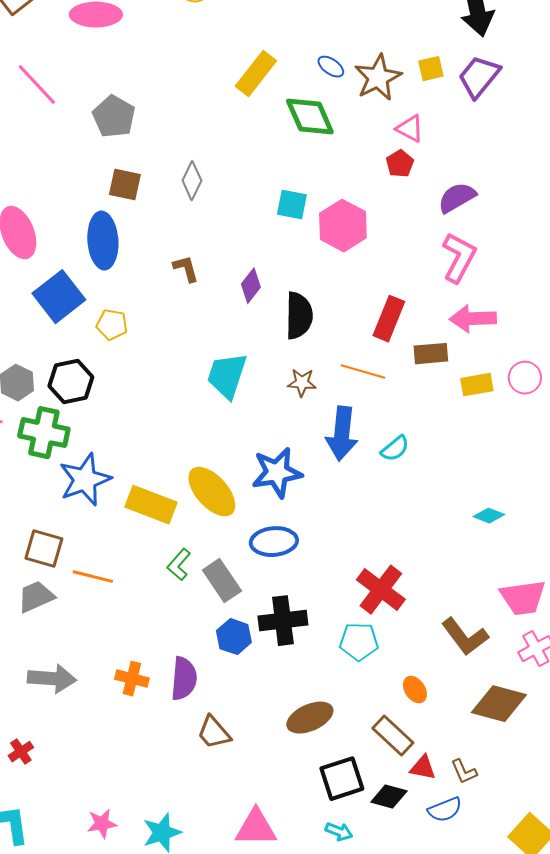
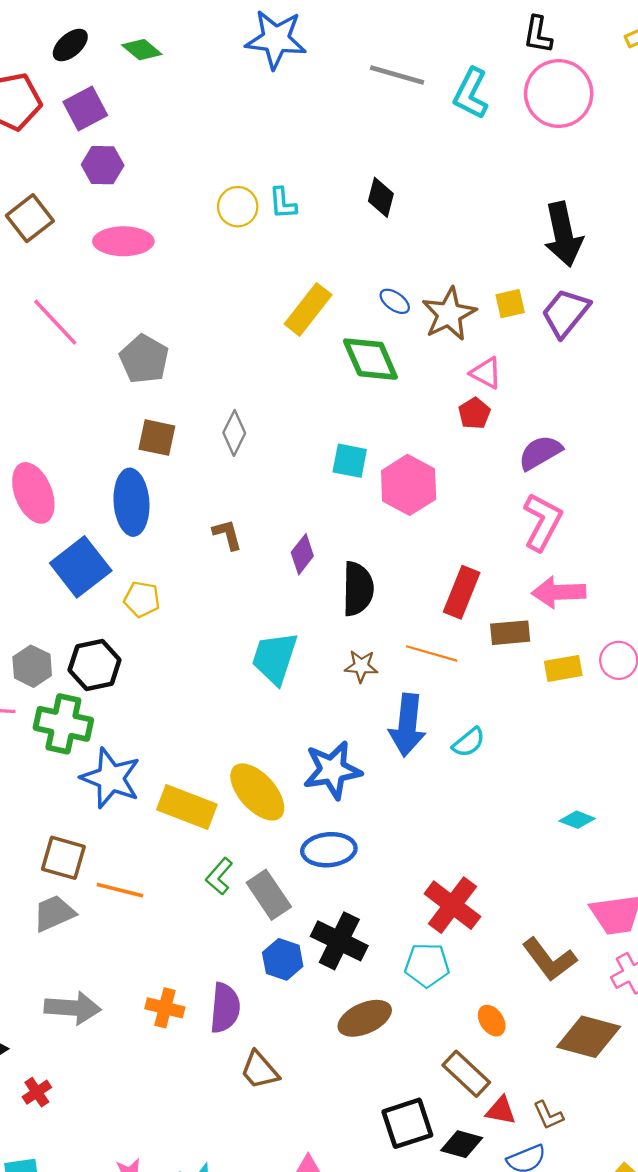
blue star: (85, 480) -> (111, 778), turned -30
black cross: (283, 621) -> (339, 941), turned 33
brown ellipse: (310, 718) -> (365, 1018), moved

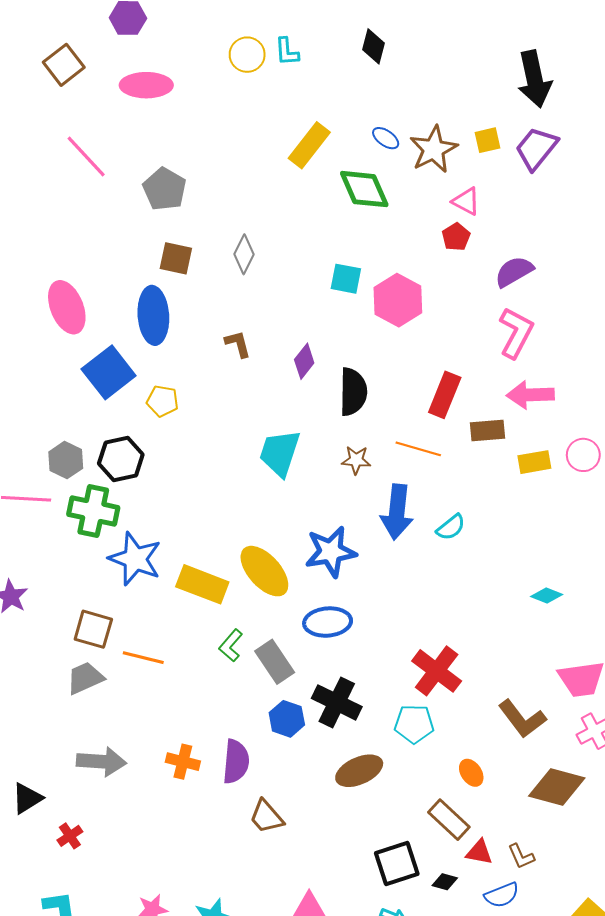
black diamond: (462, 1144) -> (445, 882), size x0.7

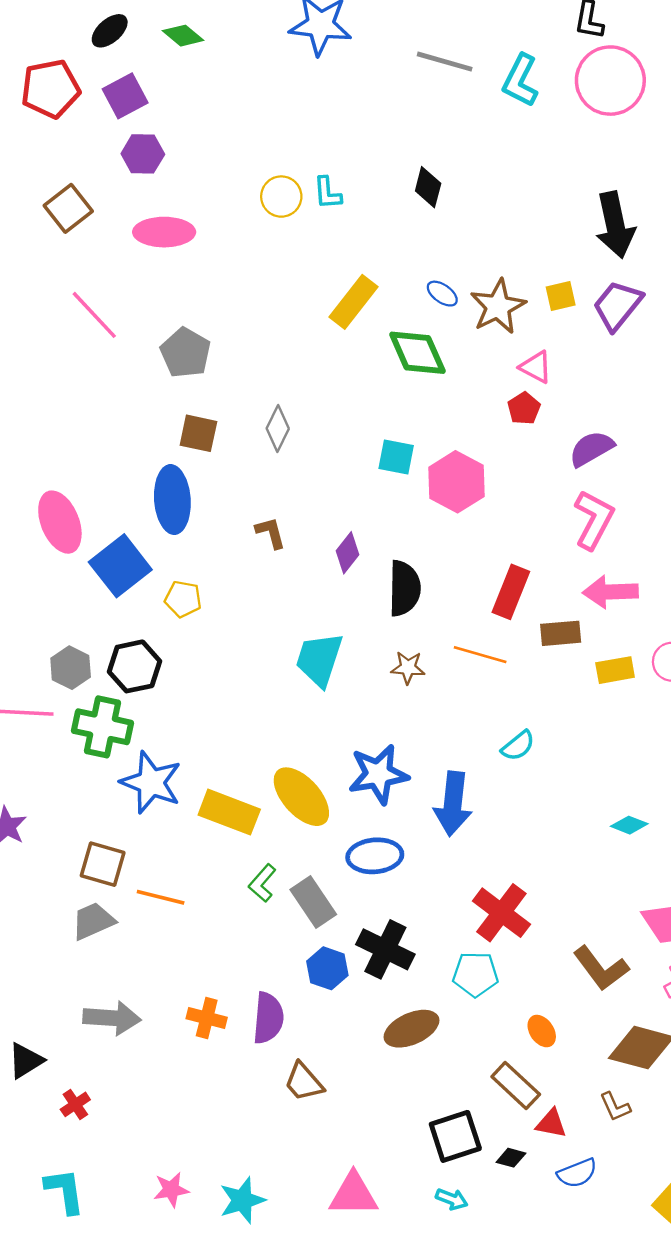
pink ellipse: (67, 307) -> (60, 522), moved
blue arrow: (397, 512) -> (453, 804), moved
brown L-shape: (521, 856) -> (615, 1107), moved

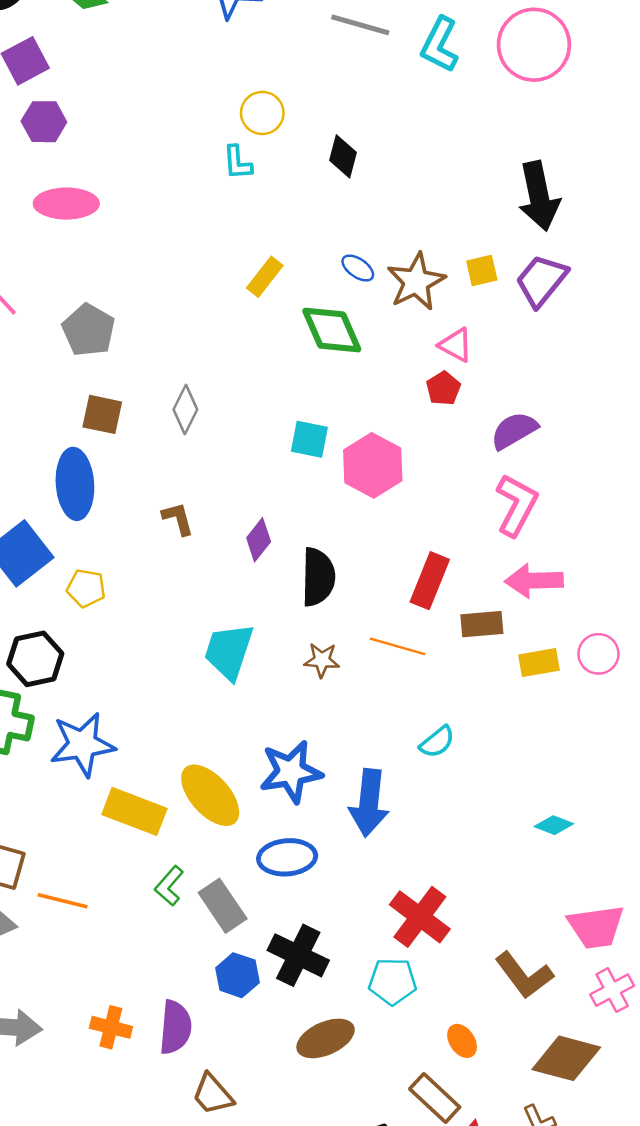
yellow circle: (281, 197) -> (262, 113), moved
yellow rectangle: (353, 302) -> (265, 277), size x0.7
blue star: (151, 782) -> (82, 744), moved, turned -30

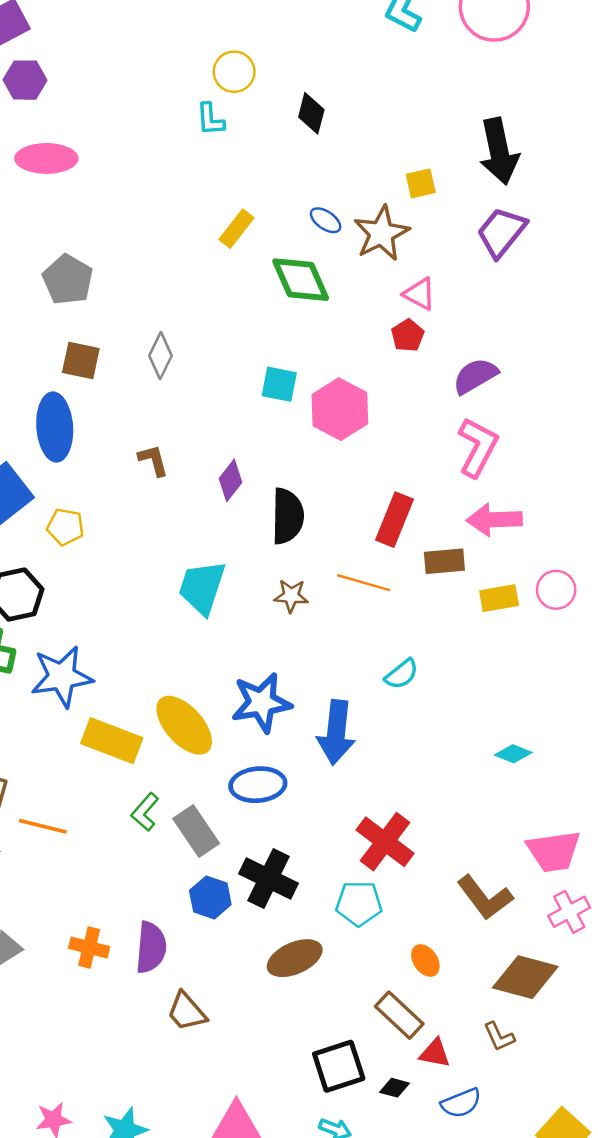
yellow square: (482, 271) -> (421, 183), moved

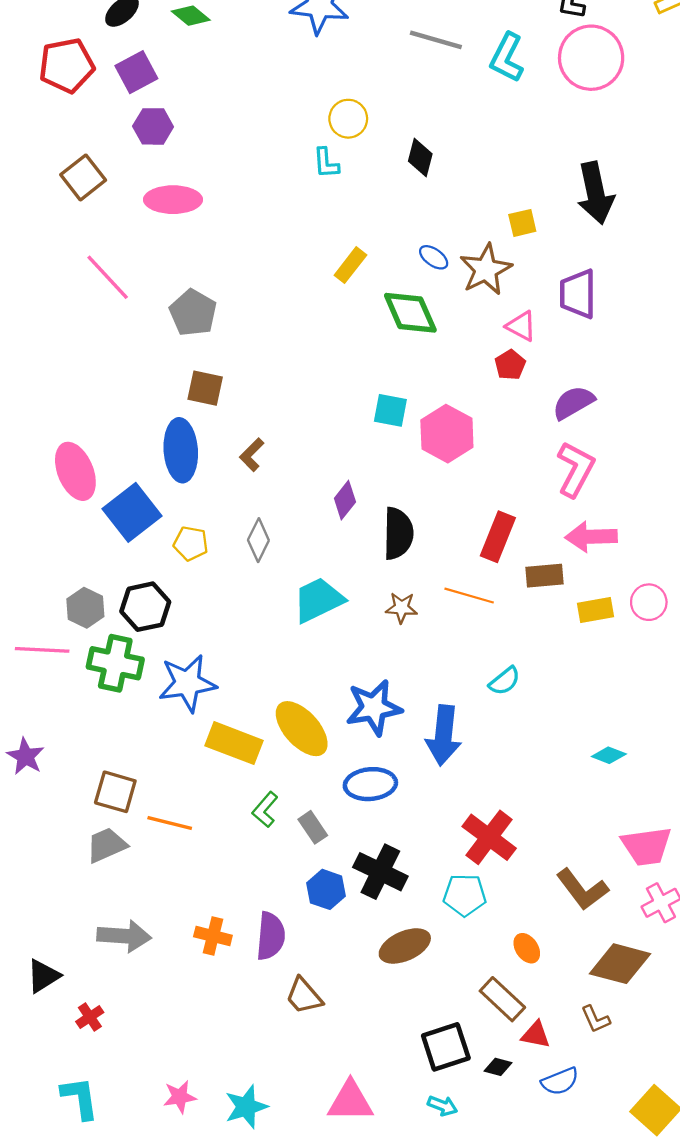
purple trapezoid: (501, 232) -> (578, 294), moved, turned -39
gray diamond: (160, 356) -> (258, 540), moved
brown L-shape: (153, 460) -> (252, 455), moved, turned -120
cyan trapezoid: (202, 587) -> (318, 600), turned 46
gray rectangle: (196, 831) -> (313, 827), size x0.7

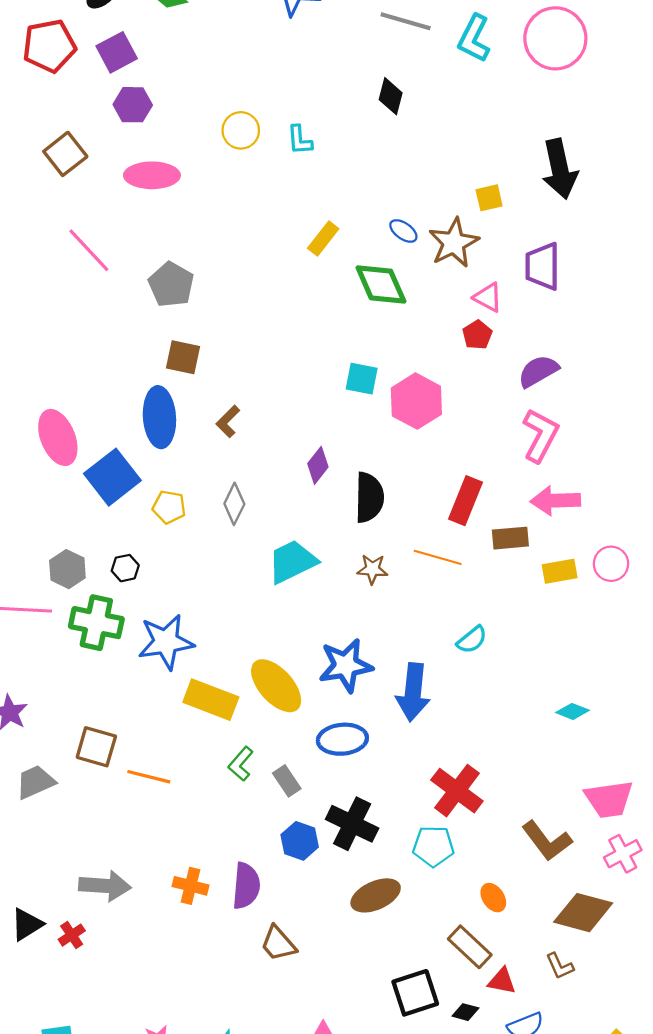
yellow circle: (348, 119) -> (241, 130), moved
black diamond: (420, 157) -> (391, 96), moved
black hexagon: (145, 607) -> (125, 568), size x0.6
gray trapezoid: (106, 845) -> (35, 782), moved
red cross: (90, 1017) -> (72, 935), moved

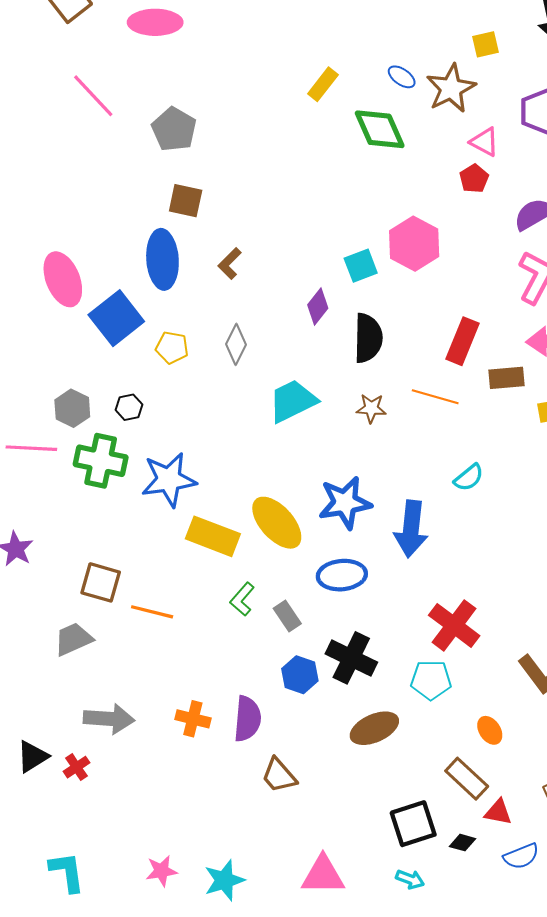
cyan square: (362, 379) -> (361, 266), moved, turned -32
gray trapezoid: (35, 782) -> (73, 639), moved

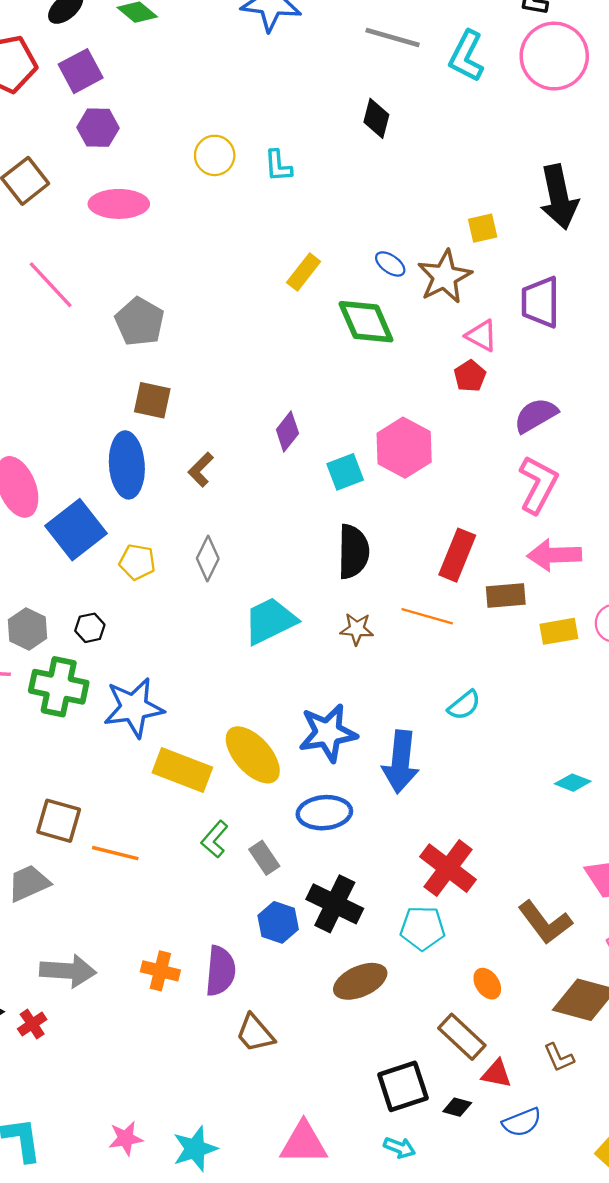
purple diamond: (318, 307) -> (287, 431), moved

